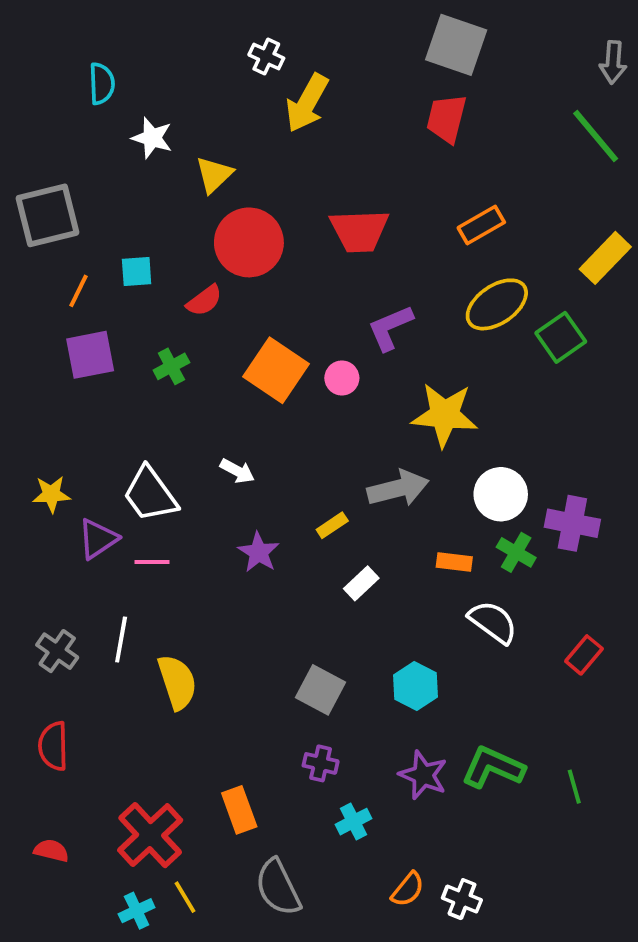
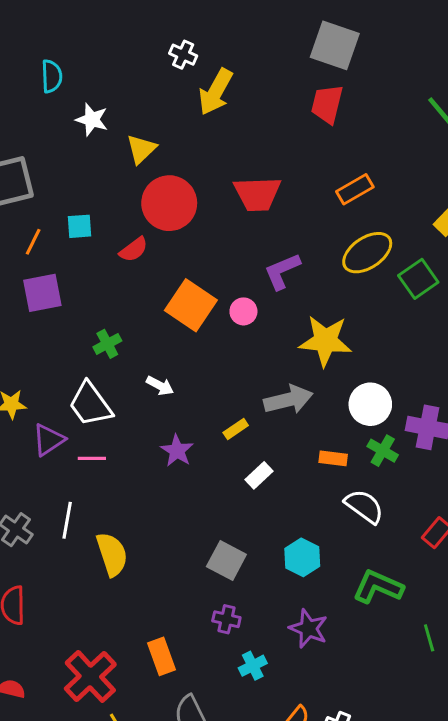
green cross: (171, 366) -> (107, 344), moved
green L-shape: (493, 767) -> (378, 587), moved

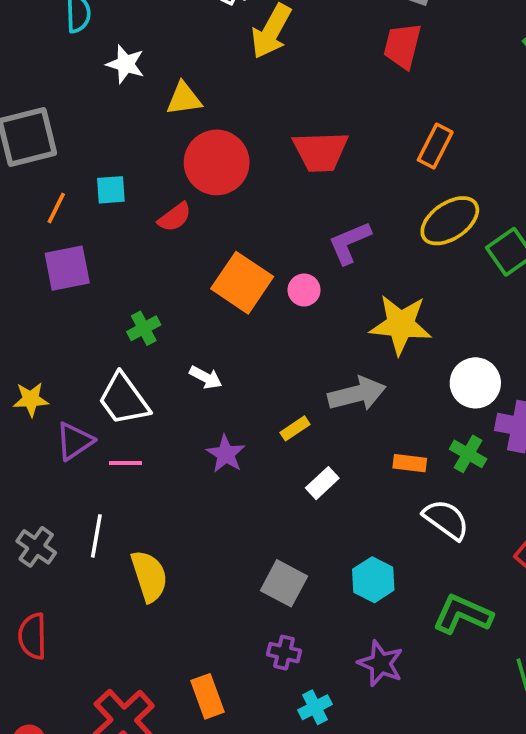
yellow triangle: (141, 149) -> (184, 99), turned 36
orange rectangle: (355, 189) -> (435, 146), turned -33
white circle: (370, 404) -> (475, 383), moved

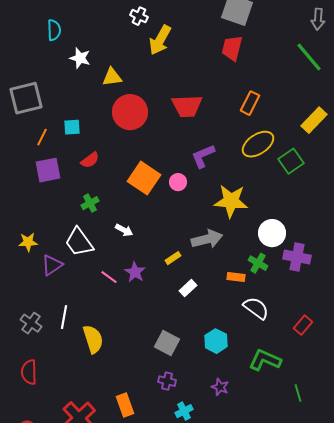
red semicircle: (175, 217) -> (90, 160), moved
green cross: (468, 454) -> (258, 263), moved
pink line: (126, 463) -> (109, 277), moved, turned 36
purple star: (381, 663) -> (220, 387), size x0.7

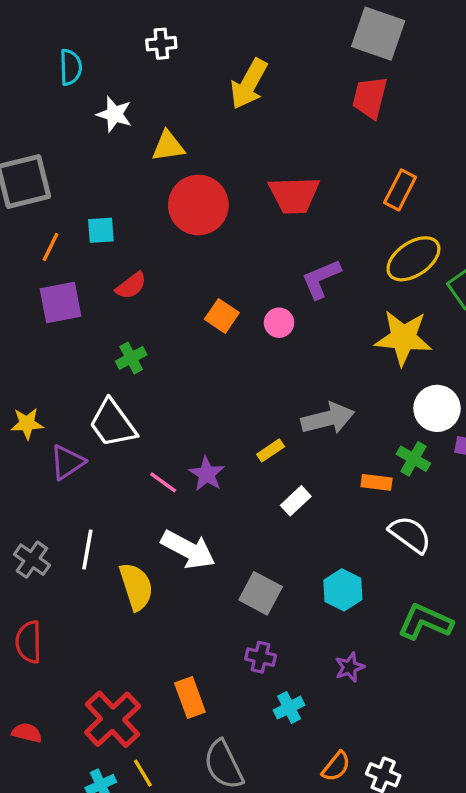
white cross: (139, 16) -> (161, 44), moved, turned -30
orange square: (144, 178) -> (222, 316), size x0.6
yellow star: (231, 201) -> (403, 338), moved
white arrow: (124, 230) -> (188, 550), moved, size x1.8
purple star: (220, 387) -> (350, 667), turned 30

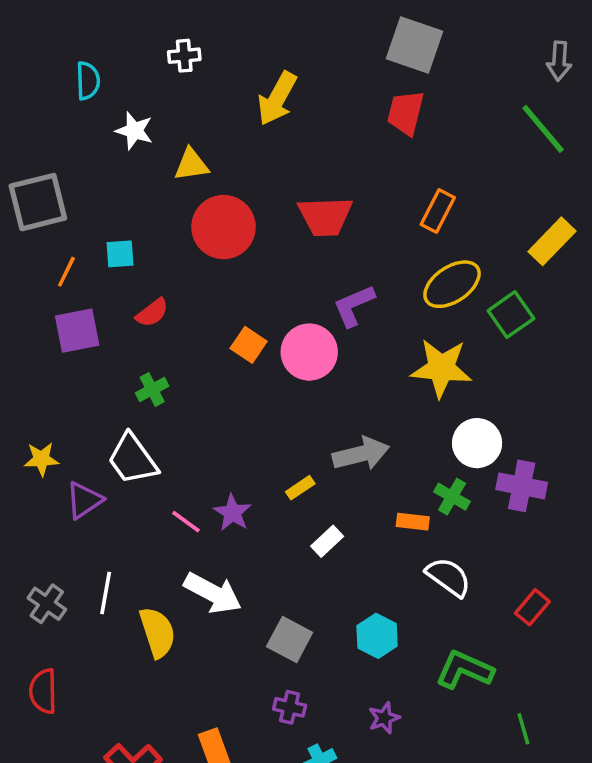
pink circle: (279, 323) -> (309, 352), size x1.8

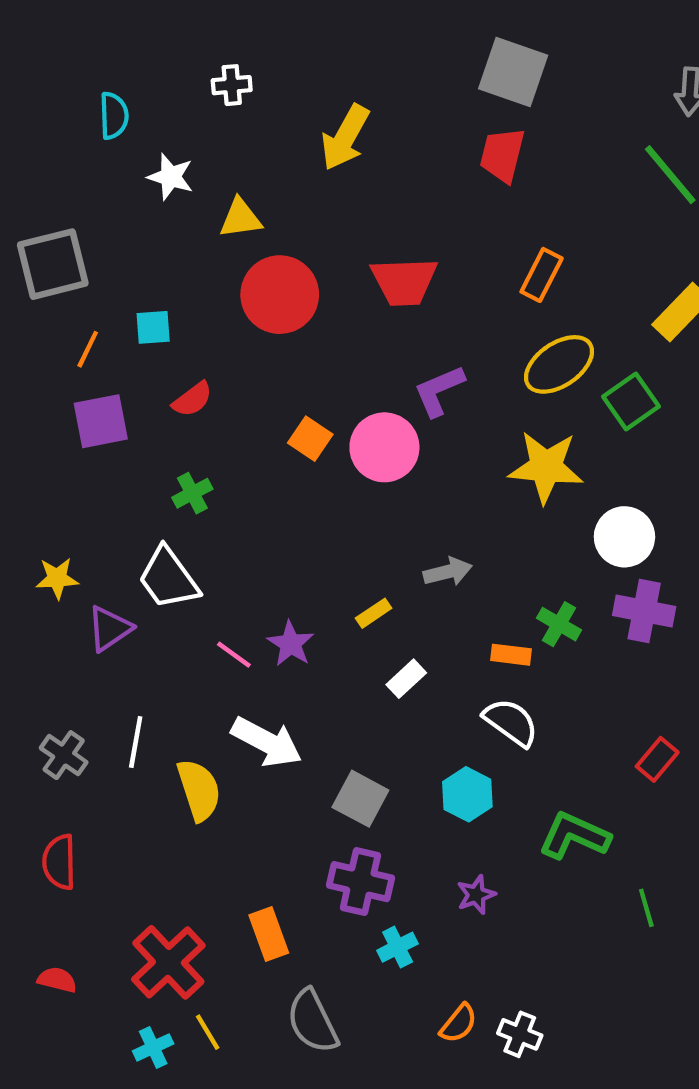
white circle: (477, 443) -> (624, 537), moved
gray arrow: (361, 454) -> (448, 572), size x0.7
white semicircle: (448, 577) -> (511, 722), moved
purple cross: (290, 707) -> (360, 882), size x1.6

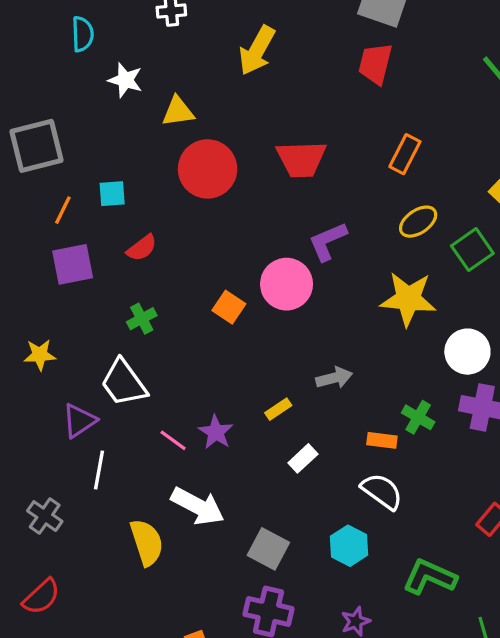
yellow ellipse: (559, 364) -> (418, 222), size x0.7
orange square: (310, 439) -> (229, 307), moved
yellow star: (57, 578) -> (40, 355), moved
white line: (136, 742) -> (99, 470), moved
red semicircle: (59, 862) -> (41, 597), turned -132

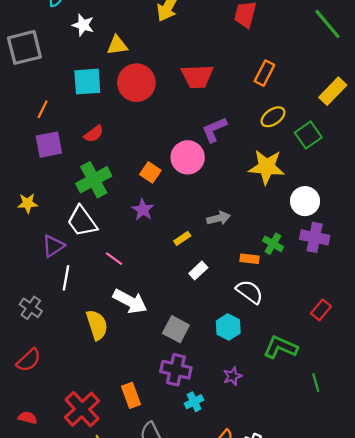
gray square: (36, 146) -> (24, 47), moved
cyan square: (112, 194) -> (87, 82), moved, size x1.6
green cross: (142, 319) -> (94, 180), size x1.8
purple star: (216, 432) -> (143, 210), moved

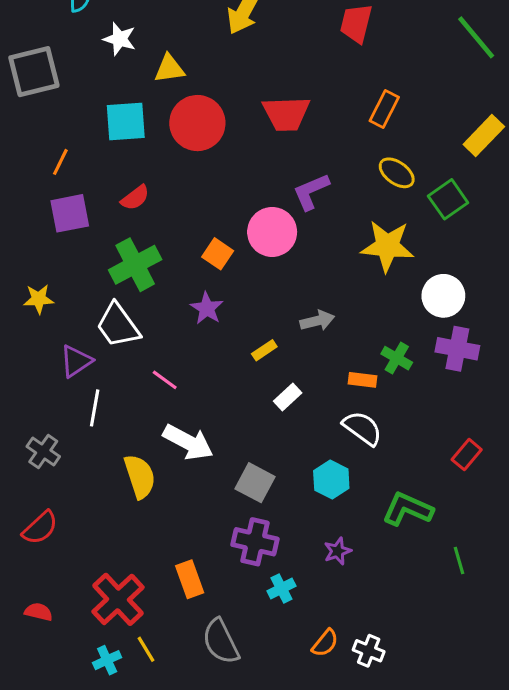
yellow ellipse: (273, 117) -> (397, 173), turned 70

